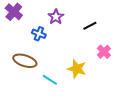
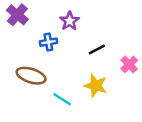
black line: (90, 26) -> (97, 50), moved
blue cross: (39, 34) -> (48, 42), turned -32

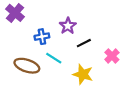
purple star: (70, 21) -> (68, 26), moved
cyan line: (62, 99) -> (54, 58), moved

